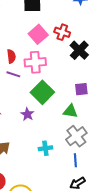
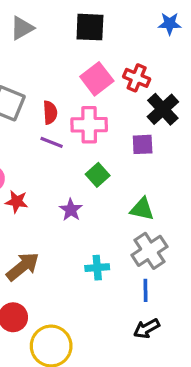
purple square: (81, 89) -> (143, 144), moved
green square: (42, 92) -> (98, 175), size x0.6

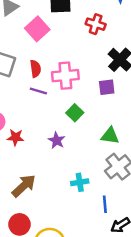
red cross: (137, 78) -> (96, 24), moved
pink square: (97, 79) -> (37, 29), moved
blue line: (145, 290) -> (105, 204), moved

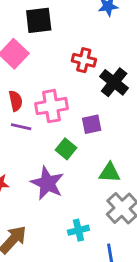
red cross: (96, 24) -> (84, 60), moved
purple square: (107, 87) -> (92, 124), moved
purple star: (57, 140) -> (47, 183), size x1.6

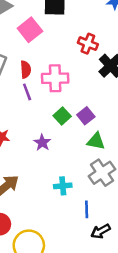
purple square: (92, 124) -> (86, 116), moved, turned -35
purple line: (21, 127) -> (27, 92), turned 49
purple star: (47, 183) -> (42, 143), size x0.6

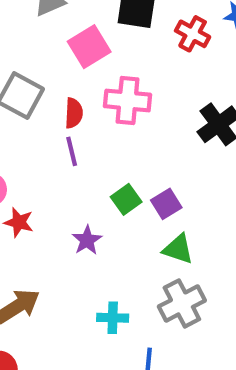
red cross: (88, 44) -> (193, 34), moved
pink cross: (55, 78) -> (128, 100), moved

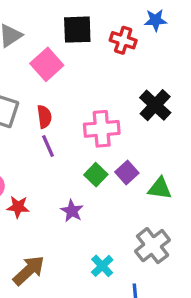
pink cross: (128, 100) -> (102, 129), moved
green triangle: (178, 249) -> (160, 188), moved
cyan cross: (113, 318) -> (102, 266), turned -35

